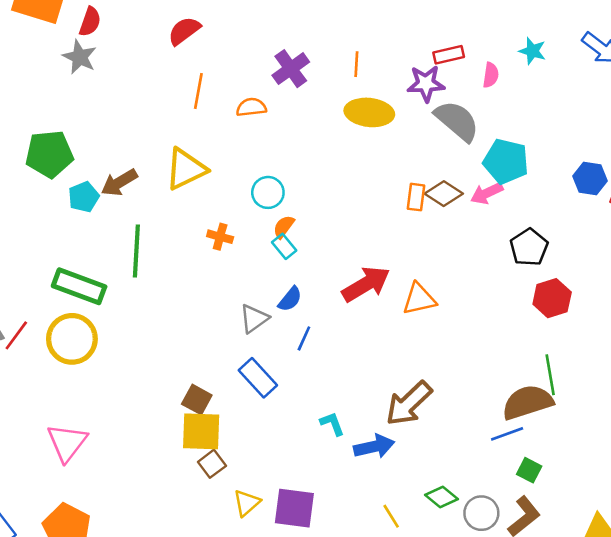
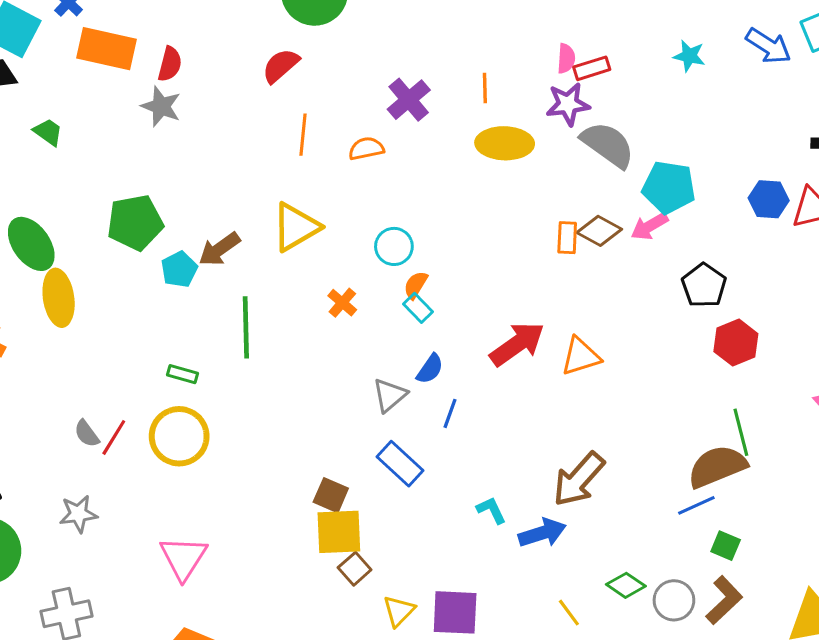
pink semicircle: (491, 75) -> (566, 58), moved
orange cross: (220, 237) -> (342, 303), turned 30
green rectangle: (79, 286) -> (182, 374), size x0.5

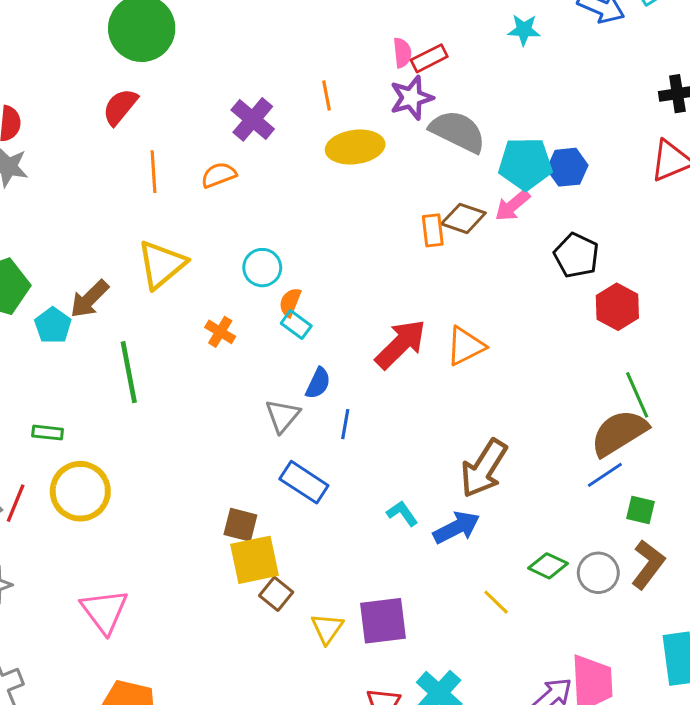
blue hexagon: (769, 199) -> (567, 167), moved
green rectangle: (182, 374) -> (48, 433), moved

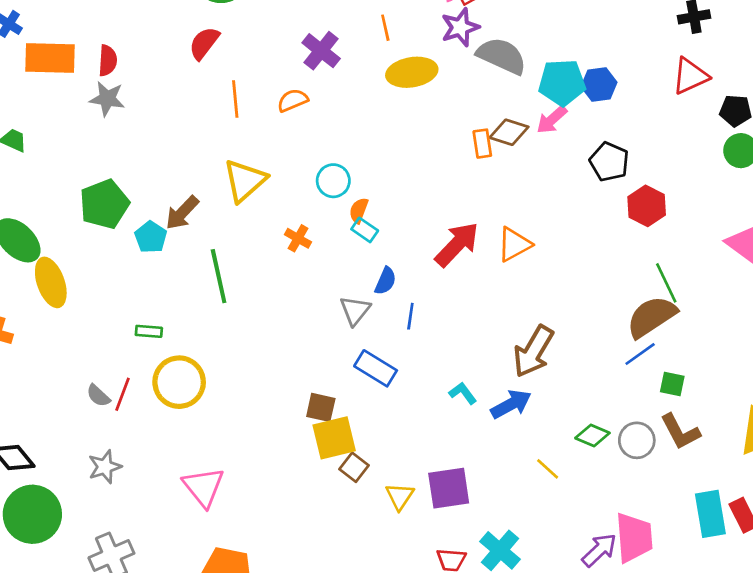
brown L-shape: (648, 564) -> (680, 432), turned 117

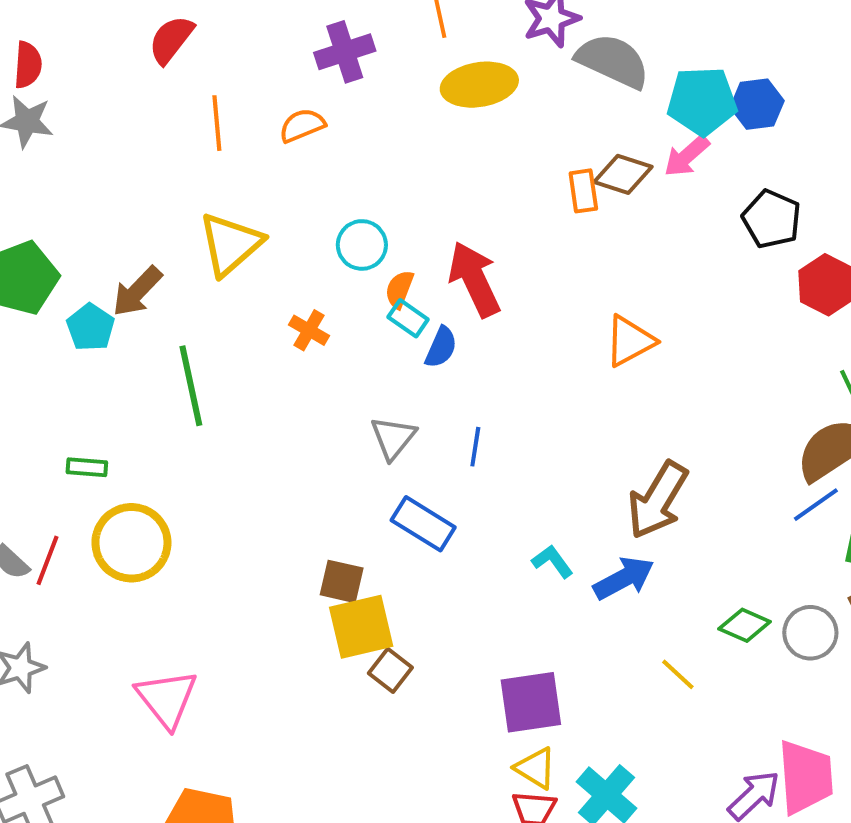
purple cross: (321, 51) -> (345, 52), turned 33
red arrow: (457, 244) -> (474, 279), moved, turned -69
blue semicircle: (385, 281) -> (441, 347), moved
yellow triangle: (400, 496) -> (535, 768), moved, turned -32

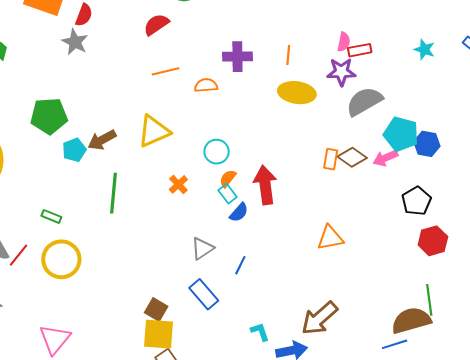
gray semicircle: (613, 61) -> (364, 101), turned -72
orange line: (217, 123) -> (166, 71), turned 64

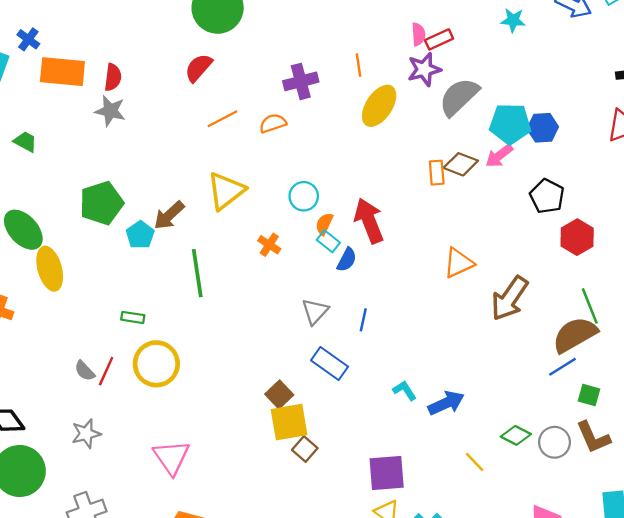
yellow ellipse: (297, 93) -> (379, 106), turned -51
brown square: (156, 310) -> (279, 395), turned 30
brown arrow: (320, 318) -> (510, 298), moved

